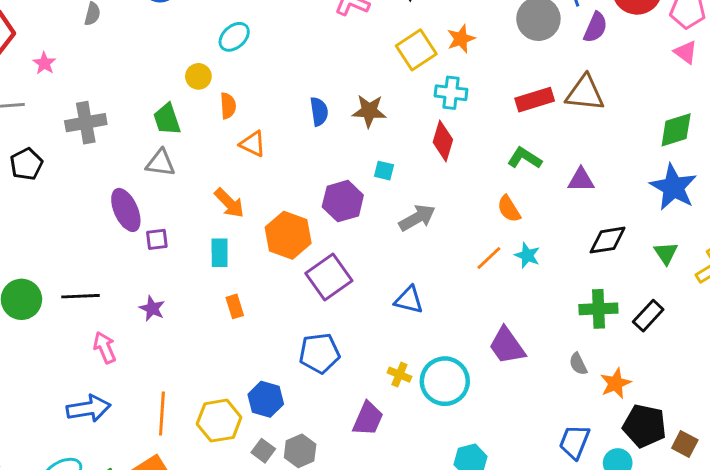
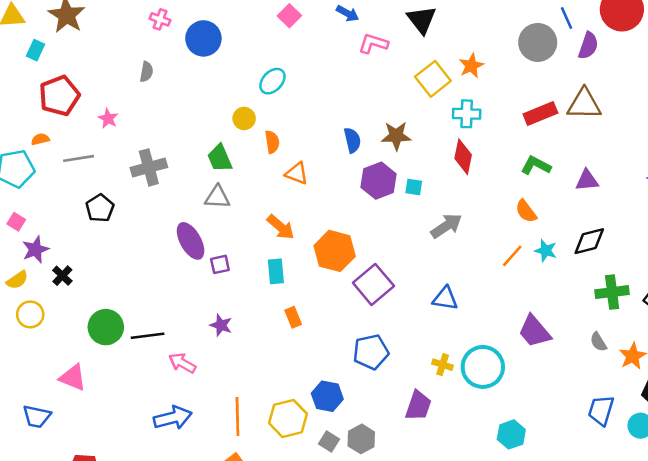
purple hexagon: (343, 201) -> (379, 181), moved
black diamond: (608, 240) -> (589, 241), moved
black line: (81, 296) -> (148, 336), moved
pink arrow: (105, 347) -> (182, 363), turned -32

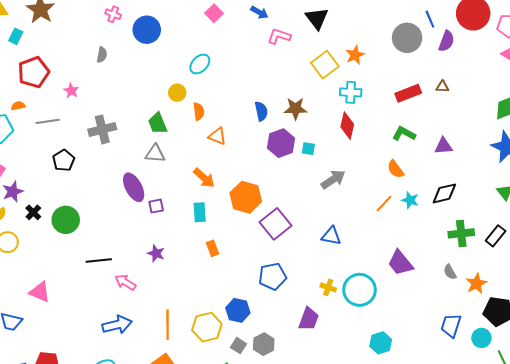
brown triangle: (584, 104) -> (442, 87), size x0.5
green circle: (106, 327) -> (66, 220), moved

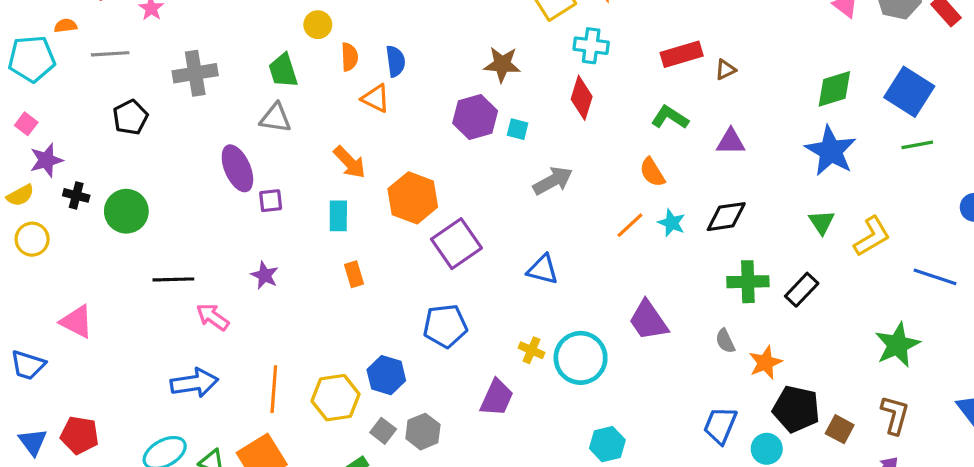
brown triangle: (442, 87) -> (725, 70), moved, turned -32
blue semicircle: (261, 111) -> (395, 61), moved
black cross: (33, 212) -> (76, 195), turned -35

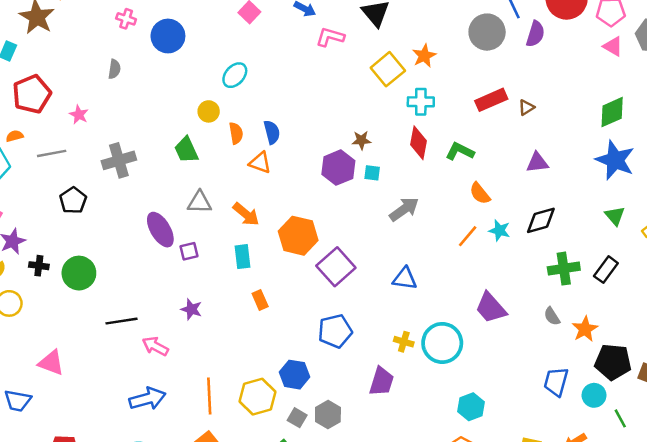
brown star: (502, 64) -> (361, 140), moved, size x0.7
green L-shape: (670, 117) -> (460, 151), moved
gray triangle: (276, 118) -> (199, 202), moved

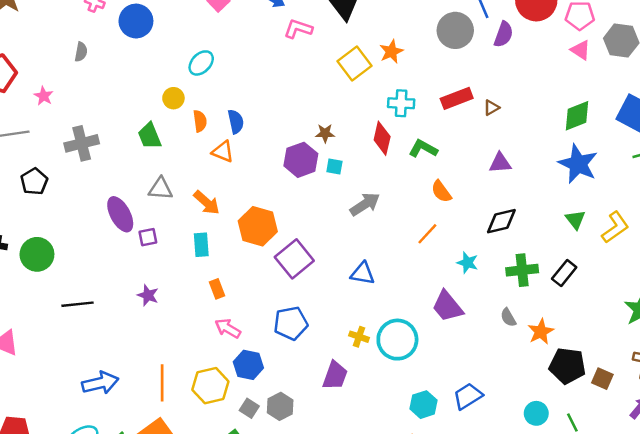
cyan cross: (421, 102) -> (401, 103), moved
cyan star: (499, 230) -> (468, 263), moved
pink arrow: (155, 346) -> (228, 328), moved
blue trapezoid: (556, 382) -> (468, 396), moved, turned 40
cyan circle: (594, 395) -> (536, 413), moved

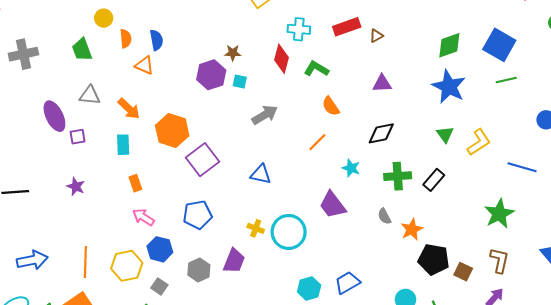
gray hexagon: (280, 406) -> (199, 270), moved

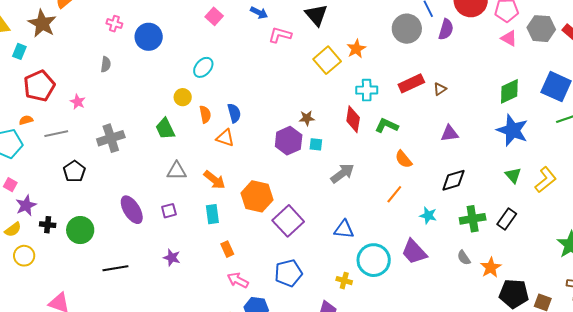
purple ellipse: (54, 116) -> (132, 210), moved
cyan circle: (289, 232) -> (374, 260), moved

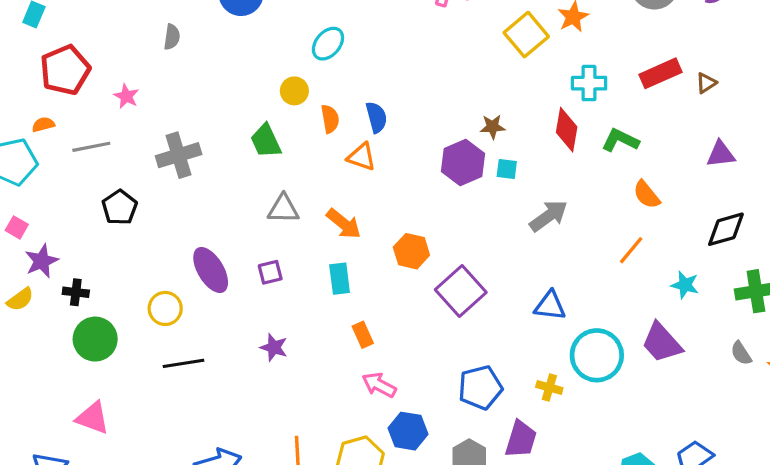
orange hexagon: (257, 196) -> (411, 251), size x0.7
green circle: (80, 230) -> (95, 339), moved
yellow circle: (24, 256) -> (165, 308), moved
blue pentagon: (288, 273) -> (480, 388), moved

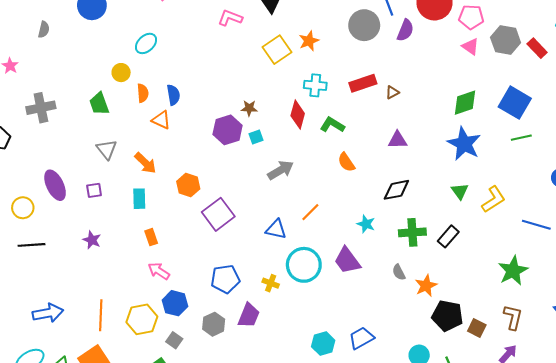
cyan square: (507, 169) -> (256, 137), turned -32
gray triangle: (283, 209) -> (107, 149), turned 45
orange line: (631, 250) -> (310, 212), moved

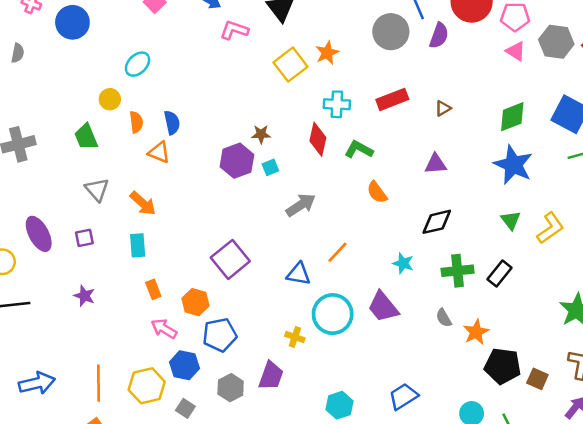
brown triangle: (392, 92) -> (443, 108), moved
orange hexagon: (188, 185) -> (195, 302), moved
blue pentagon: (225, 279) -> (220, 335), moved
cyan hexagon: (323, 344) -> (339, 405), moved

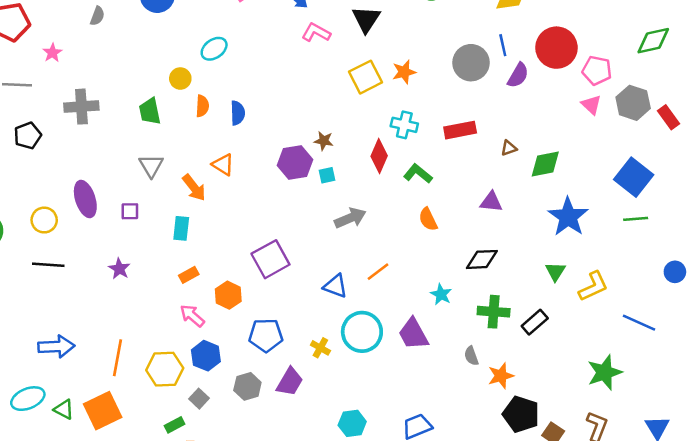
green diamond: (512, 117) -> (545, 164), moved
orange triangle: (159, 152) -> (223, 165), moved
orange rectangle: (153, 289) -> (189, 275), turned 72
blue pentagon: (220, 335) -> (266, 335), moved

